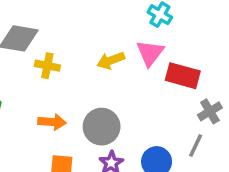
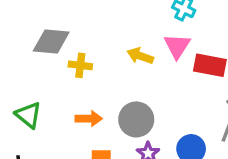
yellow arrow: (111, 60) -> (140, 56), turned 45

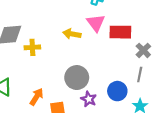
orange arrow: (89, 119) -> (37, 97), moved, turned -48

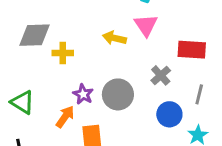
red rectangle: (120, 32) -> (192, 50), moved
gray cross: (143, 50) -> (161, 75), moved
purple star: (89, 99) -> (83, 94), moved

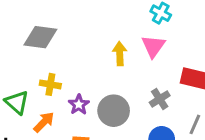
yellow arrow: (114, 38) -> (120, 54), turned 65
yellow cross: (63, 53) -> (50, 84), moved
orange arrow: (65, 117) -> (44, 122), moved

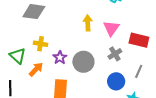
pink triangle: (153, 46) -> (111, 28), moved

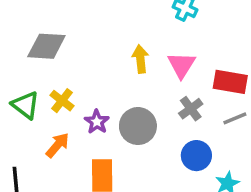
yellow cross: (41, 44) -> (62, 101), turned 32
green triangle: (18, 56) -> (25, 105), moved
gray line: (139, 71) -> (235, 118), moved, turned 48

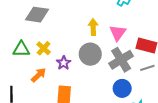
green triangle: (25, 105) -> (21, 49), turned -42
gray cross: (191, 109) -> (121, 60), size x1.6
gray circle: (138, 126) -> (90, 54), moved

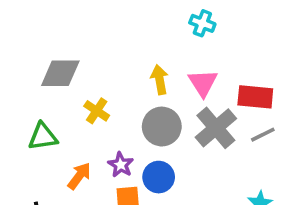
yellow cross: (44, 48) -> (97, 111), moved
purple star: (64, 63) -> (121, 165), moved
blue circle: (122, 88) -> (159, 177), moved

